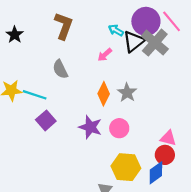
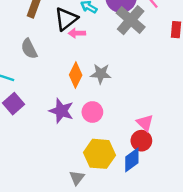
black triangle: (134, 41) -> (66, 19), moved
pink arrow: (105, 55) -> (77, 33), turned 40
gray star: (127, 93) -> (101, 74), turned -30
pink triangle: (168, 138) -> (145, 123), turned 30

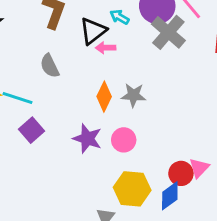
pink triangle: (145, 123) -> (199, 168), moved, turned 30

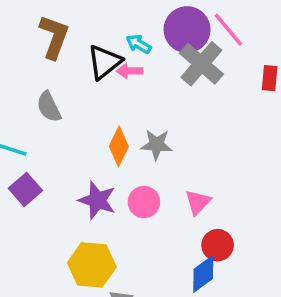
pink arrow: (106, 48) -> (130, 71), moved
pink triangle: (199, 168) -> (198, 202), moved
yellow hexagon: (132, 189) -> (92, 265), moved

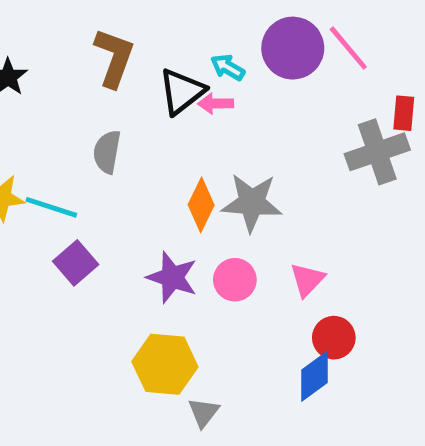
gray cross: (201, 64) -> (377, 152), moved, turned 30
gray semicircle: (49, 107) -> (107, 152), turned 36
gray star: (157, 145) -> (252, 203), size x1.4

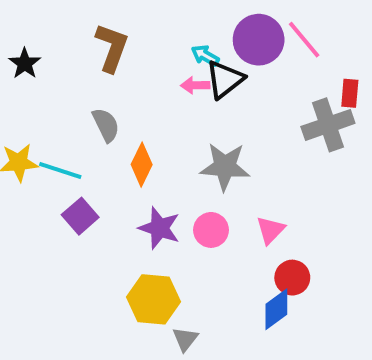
black triangle: (182, 92) -> (225, 79), moved
gray semicircle: (107, 152) -> (106, 125), turned 144
orange diamond: (201, 205) -> (142, 165), moved

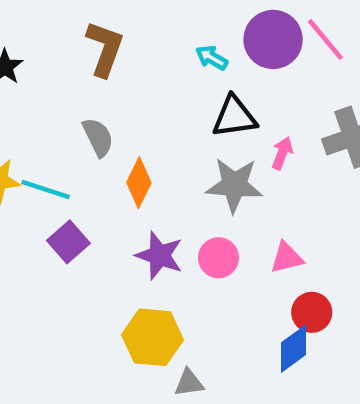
black triangle: (225, 79) -> (234, 117), moved, turned 30
pink arrow: (195, 85) -> (282, 153), moved, turned 112
pink triangle: (270, 230) -> (287, 258), turned 32
gray triangle: (185, 339) -> (189, 383), turned 44

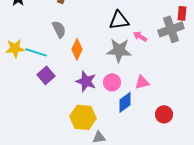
pink arrow: (282, 153) -> (140, 36), turned -80
red circle: (312, 312) -> (164, 114), moved
blue diamond: (294, 349) -> (125, 102), moved

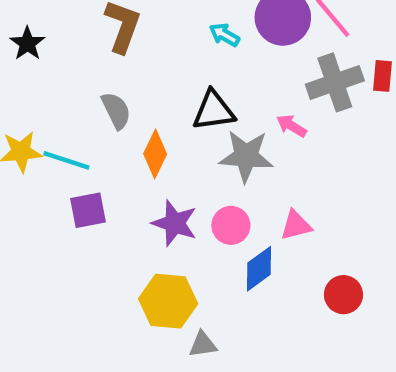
black triangle: (119, 20) -> (214, 111), moved
gray cross: (171, 29) -> (335, 82), moved
purple square: (46, 75) -> (88, 210), turned 30

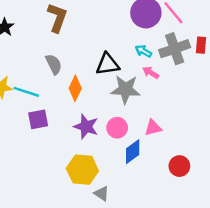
cyan arrow: (224, 35) -> (143, 51), moved
gray triangle: (203, 344) -> (102, 194), turned 42

